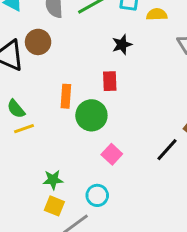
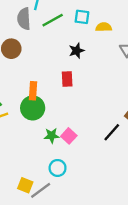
green circle: (91, 115) -> (33, 108), moved
green star: (53, 180) -> (52, 136), moved
yellow square: (54, 206) -> (25, 185), moved

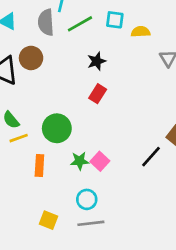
black star: (77, 51) -> (97, 61), moved
red rectangle: (67, 79) -> (98, 94), turned 35
orange rectangle: (33, 91) -> (39, 166), moved
gray line: (41, 190) -> (91, 223), moved, turned 30

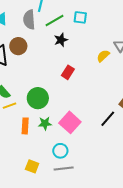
yellow semicircle: (141, 32) -> (103, 56), moved, turned -40
black star: (97, 61) -> (61, 40), moved
green star: (80, 161) -> (45, 123), moved
pink square: (100, 161) -> (70, 122), size x1.5

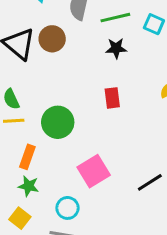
red rectangle: (68, 72) -> (112, 98), turned -56
green star: (45, 123) -> (28, 186), moved

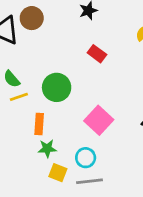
red rectangle: (112, 98) -> (97, 54), turned -30
yellow square: (20, 218) -> (58, 173), moved

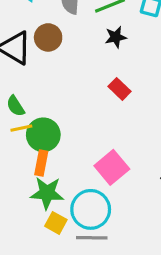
green circle: (57, 87) -> (43, 135), moved
green star: (47, 148) -> (47, 193), size x1.5
cyan circle: (86, 158) -> (91, 209), size x1.6

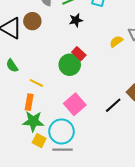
yellow line: (21, 128) -> (36, 83), moved, turned 40
green circle: (43, 135) -> (70, 65), moved

